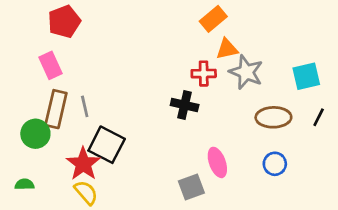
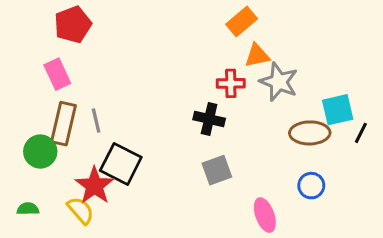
cyan square: (306, 76) -> (338, 110), moved
pink ellipse: (217, 162) -> (265, 215), moved
gray square: (191, 187) -> (217, 170), moved
yellow semicircle: (86, 193) -> (81, 210), moved

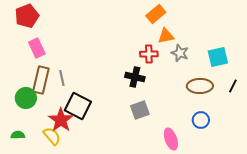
red pentagon: (73, 25) -> (27, 16), moved
gray star: (279, 82) -> (180, 53), size x0.7
cyan square: (338, 110) -> (218, 57), moved

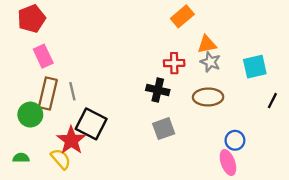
orange triangle: (166, 36) -> (207, 44), moved
brown ellipse: (200, 86) -> (208, 97), moved
pink ellipse: (171, 139) -> (228, 162), moved

